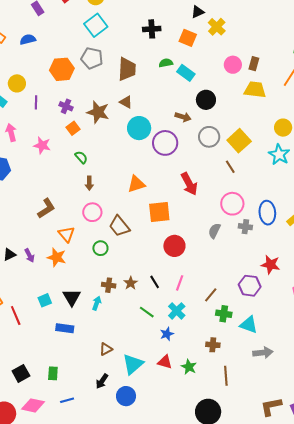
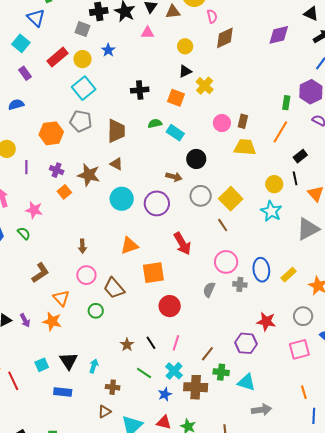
cyan circle: (139, 128) -> (122, 199), moved
green semicircle: (81, 157) -> (24, 233), moved
brown cross: (109, 285) -> (113, 387), moved
brown cross: (213, 345) -> (196, 387), moved, size x1.6

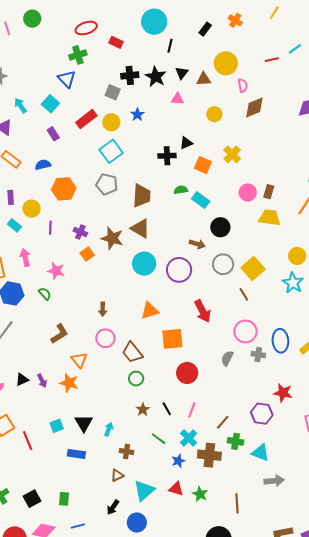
black triangle: (185, 71) -> (186, 143), moved
orange hexagon: (51, 133) -> (64, 189), moved
brown triangle: (116, 164) -> (140, 229), size x1.5
green circle: (96, 311) -> (136, 379), moved

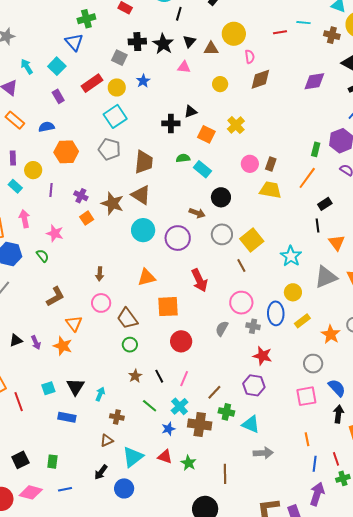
cyan line: (295, 49) -> (304, 23), turned 40
yellow circle: (297, 256) -> (293, 292), moved
red star: (283, 393) -> (262, 356), moved

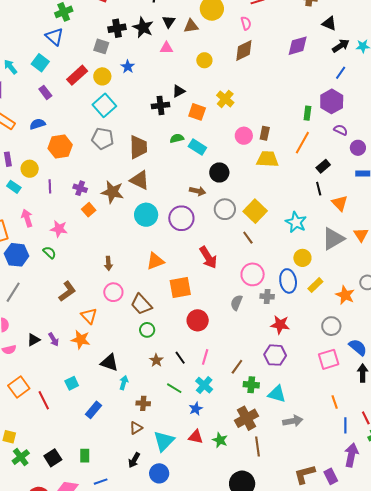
pink semicircle: (250, 57) -> (246, 23), moved
black triangle: (76, 387) -> (109, 363), moved, turned -36
blue rectangle: (67, 417) -> (94, 410), turned -54
brown cross: (200, 424) -> (247, 418), moved, turned -30

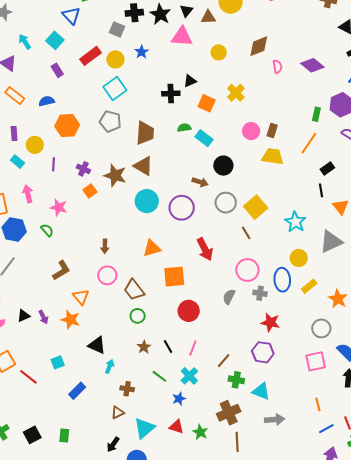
pink semicircle: (246, 23) -> (277, 67), moved
purple diamond: (298, 46) -> (312, 65), moved, turned 50
pink triangle: (166, 48) -> (182, 37), size x1.6
red line: (44, 400) -> (28, 377), turned -30
blue line: (345, 425) -> (326, 429), turned 56

